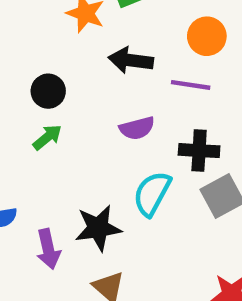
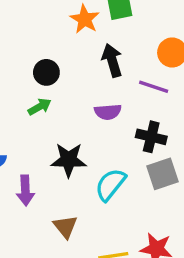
black arrow: (131, 60) -> (112, 60), turned 56
cyan semicircle: (152, 194) -> (110, 185), moved
black star: (98, 228) -> (69, 160), moved

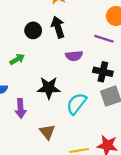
black arrow: (112, 60) -> (58, 27), moved
green arrow: (40, 107) -> (17, 59), moved

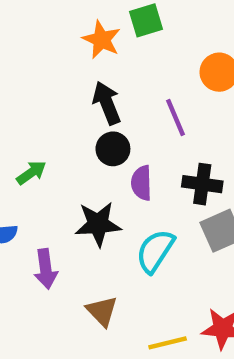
black circle: (33, 30) -> (113, 149), moved
purple line: (104, 39) -> (175, 118), moved, turned 54
purple semicircle: (74, 56) -> (141, 183), moved, turned 98

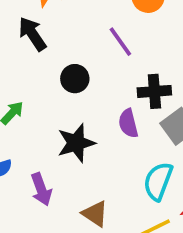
black arrow: (107, 103) -> (32, 34), moved
purple semicircle: (141, 183) -> (128, 123), moved
cyan semicircle: (155, 251) -> (158, 181), moved

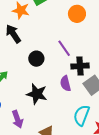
purple line: (120, 42) -> (64, 48), moved
black star: (76, 143) -> (37, 94), turned 30

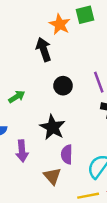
purple semicircle: (66, 83) -> (67, 154), moved

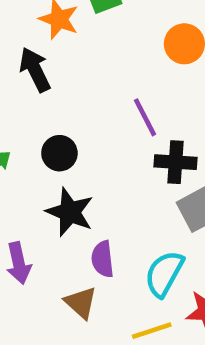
black circle: (63, 86) -> (59, 153), moved

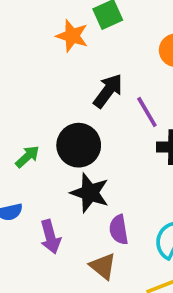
black arrow: (35, 70) -> (108, 91), moved, turned 66
black circle: (59, 153) -> (79, 145), size x1.5

